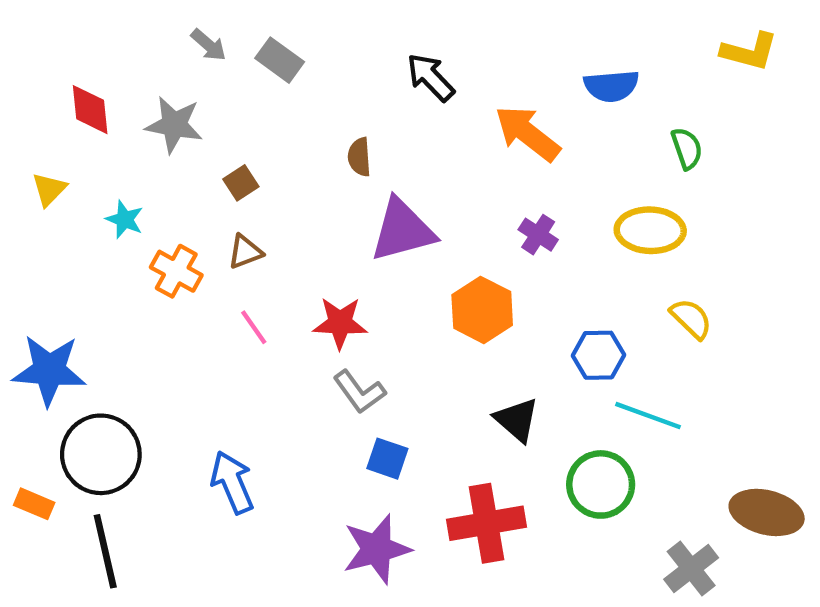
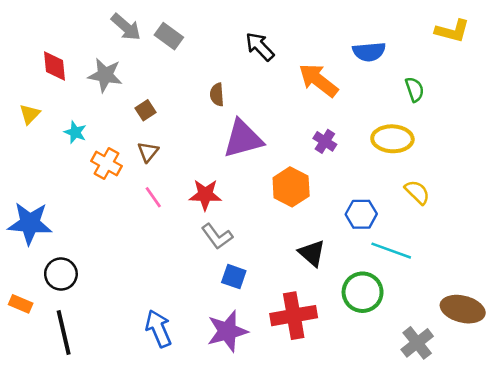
gray arrow: (209, 45) -> (126, 27), size x1.4
brown triangle: (245, 252) -> (148, 152), turned -30
black circle: (101, 454) -> (61, 274), size x0.7
blue arrow: (232, 482) -> (158, 329), moved

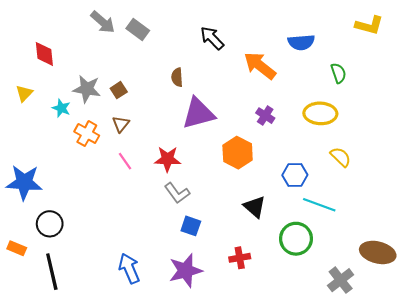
gray star: (105, 75) -> (87, 89), moved
red cross: (294, 316) -> (240, 258), size x0.6

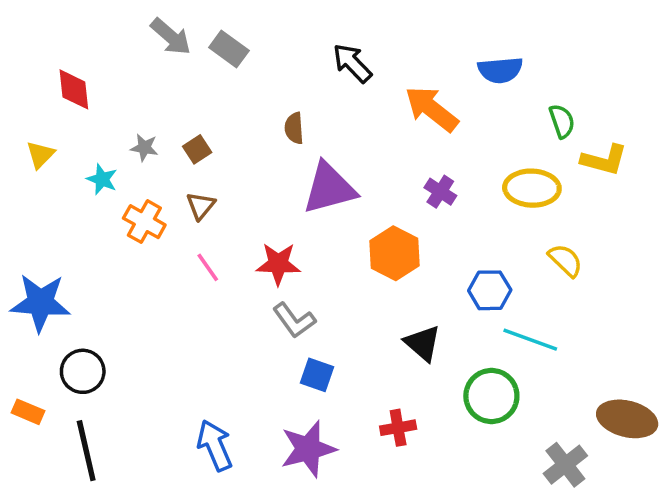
yellow L-shape: (369, 25) -> (604, 160), moved
gray star: (87, 89) -> (144, 148), size x0.6

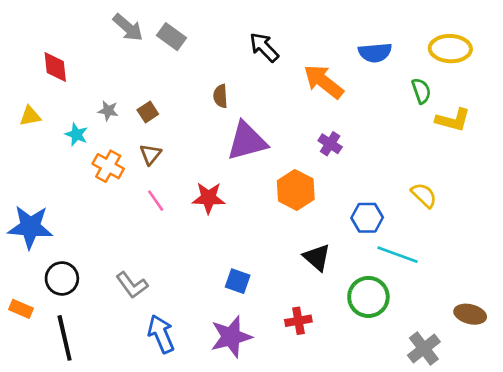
yellow triangle: (40, 155) -> (30, 116), turned 35
yellow ellipse: (532, 188) -> (450, 49), moved
gray L-shape: (294, 320) -> (132, 285), moved
brown ellipse: (627, 419) -> (470, 314), size x0.7

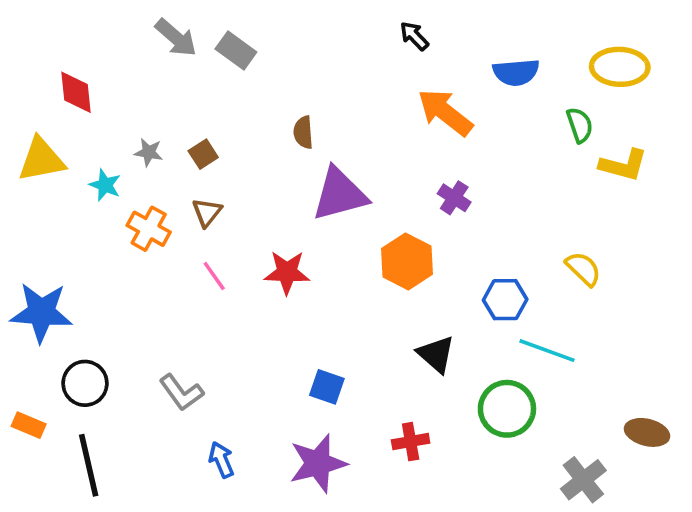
black arrow: (264, 47) -> (414, 36), moved, size x0.7
yellow triangle: (30, 116) -> (41, 160), size x1.6
blue arrow: (161, 334) -> (221, 460), size x0.7

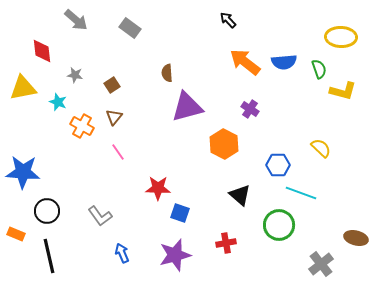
gray arrow: (176, 38) -> (76, 20), moved
blue semicircle: (516, 72) -> (284, 62), moved
gray star: (149, 152) -> (75, 75), moved
red star: (287, 272) -> (158, 188), moved

